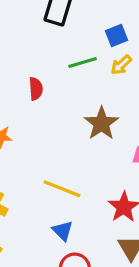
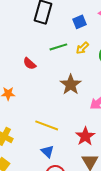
blue square: (117, 36) -> (80, 22), moved
red semicircle: (36, 89) -> (30, 64), turned 136

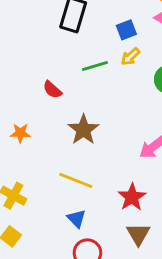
yellow arrow: (82, 48) -> (131, 57), moved
brown star: (71, 85) -> (83, 130), moved

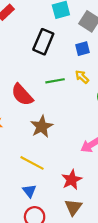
blue square: (126, 30) -> (83, 49), moved
yellow arrow: (131, 57) -> (82, 77), turned 80
red semicircle: (52, 90) -> (22, 95), size x1.6

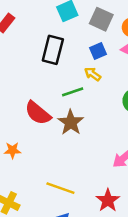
yellow arrow: (82, 77) -> (93, 74), moved
brown star: (42, 126) -> (71, 122), moved

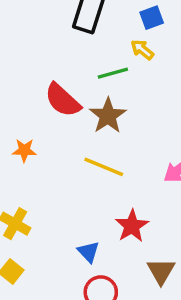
yellow line: (60, 188) -> (104, 167), moved
red star: (108, 200) -> (132, 226), moved

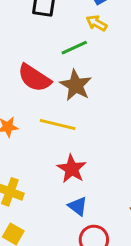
yellow line: (104, 167) -> (58, 124), moved
red star: (132, 226) -> (72, 169), moved

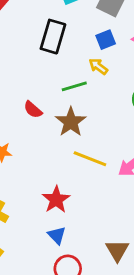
red semicircle: (34, 78) -> (33, 110), size x0.6
yellow line: (58, 124) -> (90, 159), moved

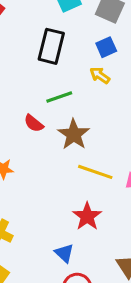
green line: (74, 86) -> (59, 97), moved
red star: (56, 200) -> (87, 216), moved

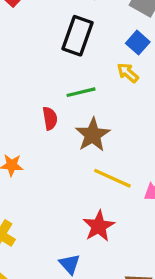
blue square: (106, 47) -> (138, 43), turned -30
red semicircle: (34, 123) -> (50, 118), turned -144

